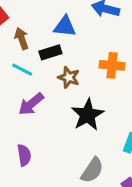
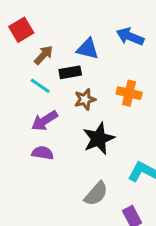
brown arrow: (22, 39) -> (44, 55), turned 55
brown star: (69, 77) -> (85, 99), turned 30
purple semicircle: (24, 155) -> (43, 153), moved, turned -80

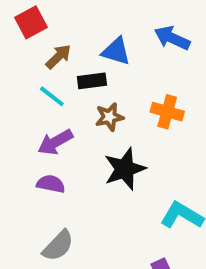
gray semicircle: (96, 194) -> (58, 246), moved

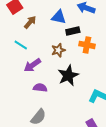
black rectangle: (92, 81) -> (73, 31), moved
cyan line: (52, 96) -> (21, 45), moved
purple semicircle: (51, 184) -> (40, 88), moved

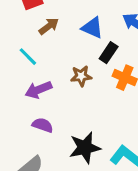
black rectangle: (73, 31) -> (109, 53), turned -56
black star: (68, 75) -> (85, 148), moved

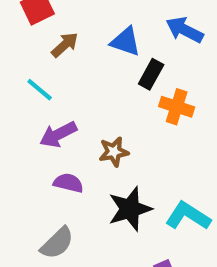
brown star: (81, 76) -> (114, 152), moved

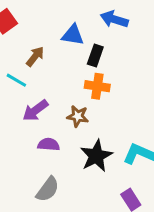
brown arrow: (65, 45) -> (35, 56), moved
orange cross: (177, 107) -> (97, 86), moved
brown star: (114, 152) -> (78, 116), turned 30

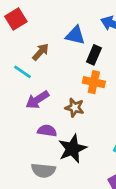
black star: (96, 156) -> (72, 149), moved
gray semicircle: (48, 189) -> (43, 170), turned 55

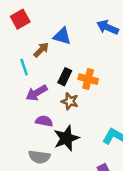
blue triangle: (75, 35) -> (62, 36), moved
black rectangle: (94, 55) -> (65, 77), moved
cyan line: (22, 72) -> (24, 67), turned 35

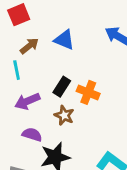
brown arrow: (41, 50) -> (29, 46), moved

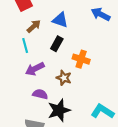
black rectangle: (62, 87) -> (57, 44), moved

